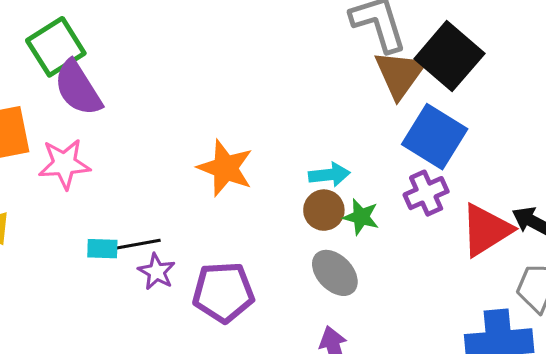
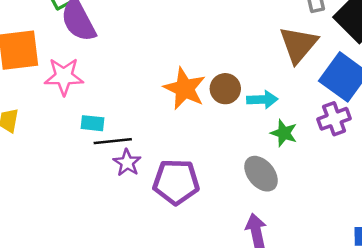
brown triangle: (400, 74) -> (298, 45), moved
brown circle: (324, 210) -> (225, 89), moved
cyan rectangle: (102, 249) -> (92, 123), moved

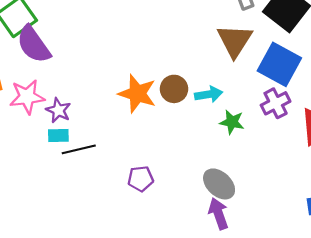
purple star: (127, 163) -> (58, 110), moved
gray ellipse: (261, 174) -> (219, 184), moved
purple pentagon: (176, 182) -> (141, 179), size x0.6

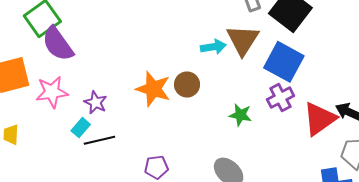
cyan arrow: (209, 94) -> (213, 47), moved
purple star: (58, 110) -> (96, 102), moved
cyan rectangle: (58, 136) -> (81, 128), turned -48

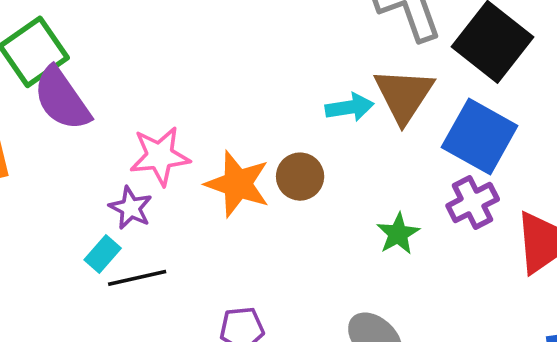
pink star: (52, 92) -> (160, 156), moved
green star: (240, 115) -> (398, 234), turned 30

